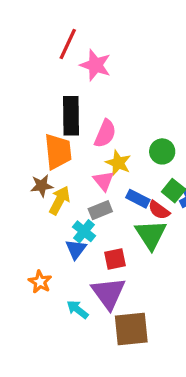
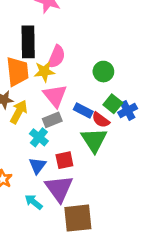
yellow star: (118, 163) -> (44, 72), moved, turned -30
pink triangle: (104, 181) -> (55, 96), size x1.4
blue triangle: (76, 249) -> (38, 166), moved

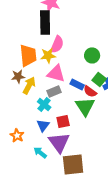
black rectangle: (28, 42) -> (45, 22), moved
pink triangle: (55, 96) -> (56, 73), turned -36

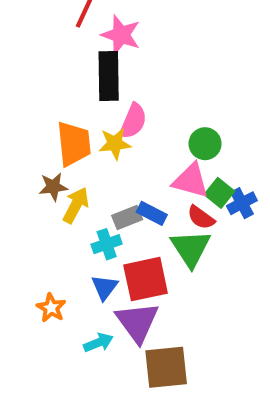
pink triangle: (56, 73) -> (191, 181), moved
blue rectangle: (77, 84) -> (152, 213), moved
cyan cross: (44, 104) -> (107, 244), turned 32
red square: (63, 121) -> (146, 279), size x1.6
cyan arrow: (40, 152) -> (98, 343), turned 120

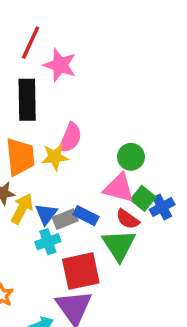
black rectangle: (109, 76) -> (27, 100), moved
blue triangle: (105, 287) -> (46, 214), moved

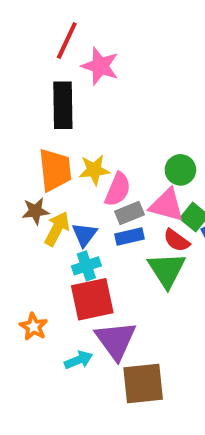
pink semicircle: (70, 138) -> (118, 189), moved
blue rectangle: (86, 216) -> (129, 237), turned -40
gray rectangle: (65, 219) -> (129, 213), moved
red square: (81, 271) -> (92, 299), moved

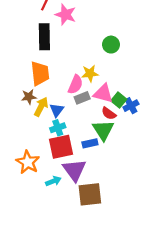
yellow star: (94, 170) -> (90, 73), moved
green circle: (180, 170) -> (111, 45), moved
blue rectangle: (129, 237) -> (90, 143), moved
orange star: (33, 327) -> (28, 162), size x1.5

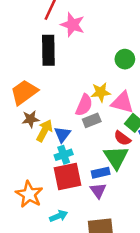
orange trapezoid: (40, 73) -> (24, 92), moved, turned -120
pink triangle: (103, 93) -> (122, 102), moved
purple triangle: (74, 170) -> (98, 191), moved, size x0.6

